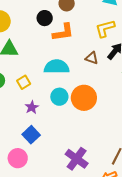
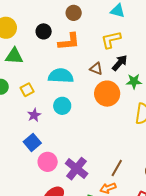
black circle: (45, 18) -> (44, 31), moved
orange circle: (84, 98) -> (107, 94), moved
pink circle: (18, 158) -> (48, 162), moved

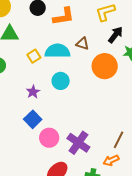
brown triangle: (96, 69) -> (82, 44), moved
yellow square: (27, 90) -> (34, 56), moved

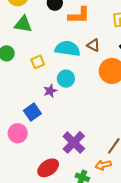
yellow square: (34, 56) -> (38, 62), moved
purple star: (33, 92) -> (50, 91), moved
pink circle: (49, 138) -> (18, 133), moved

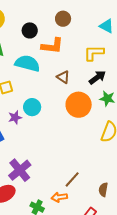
cyan semicircle: (67, 49) -> (27, 63), moved
purple cross: (74, 142) -> (20, 170), moved

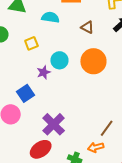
cyan semicircle: (27, 63) -> (50, 17), size x0.7
orange circle: (79, 105) -> (93, 61), moved

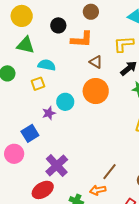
cyan semicircle: (50, 17) -> (47, 65), moved
brown triangle: (87, 27) -> (96, 62), moved
orange circle: (93, 61) -> (96, 91), moved

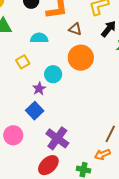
cyan semicircle: (47, 65) -> (39, 38), moved
blue square: (30, 133) -> (35, 111), moved

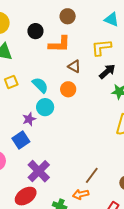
cyan semicircle: (39, 38) -> (40, 85), moved, turned 36
orange circle: (81, 58) -> (68, 89), moved, size x0.6
yellow square: (23, 62) -> (11, 82), moved

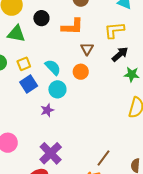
black circle: (35, 31) -> (41, 18), moved
brown triangle: (74, 66) -> (87, 49), turned 32
purple star: (29, 119) -> (47, 110), moved
blue square: (21, 140) -> (29, 84), moved

